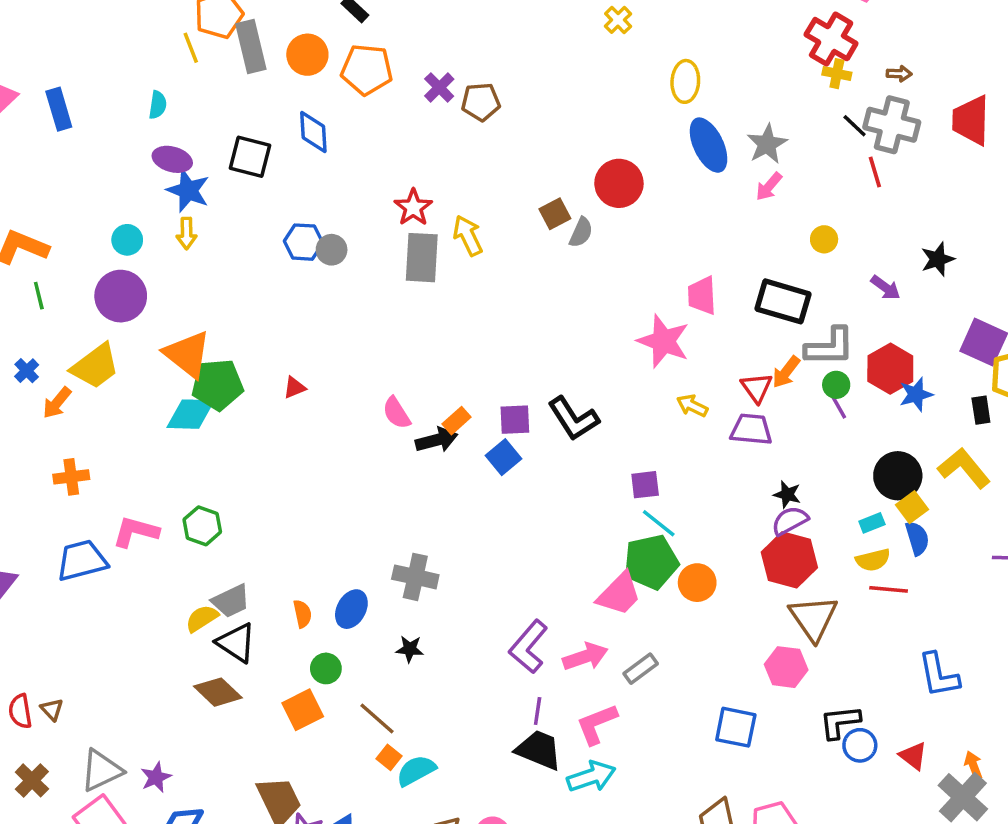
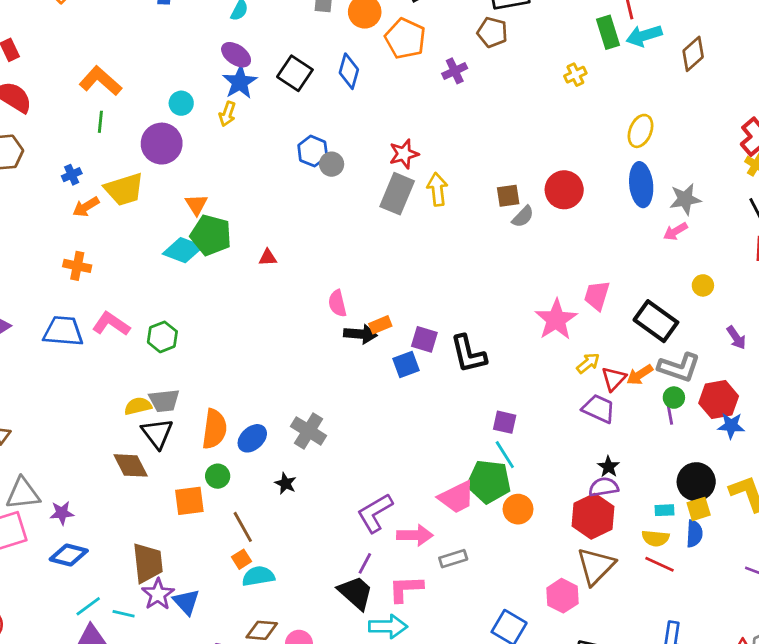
yellow cross: (618, 20) -> (575, 75), moved
brown pentagon: (481, 102) -> (492, 32), moved
orange triangle: (187, 354) -> (196, 204), size x0.6
yellow arrow: (692, 406) -> (588, 363), moved, turned 95
orange semicircle: (302, 614) -> (214, 429), size x1.8

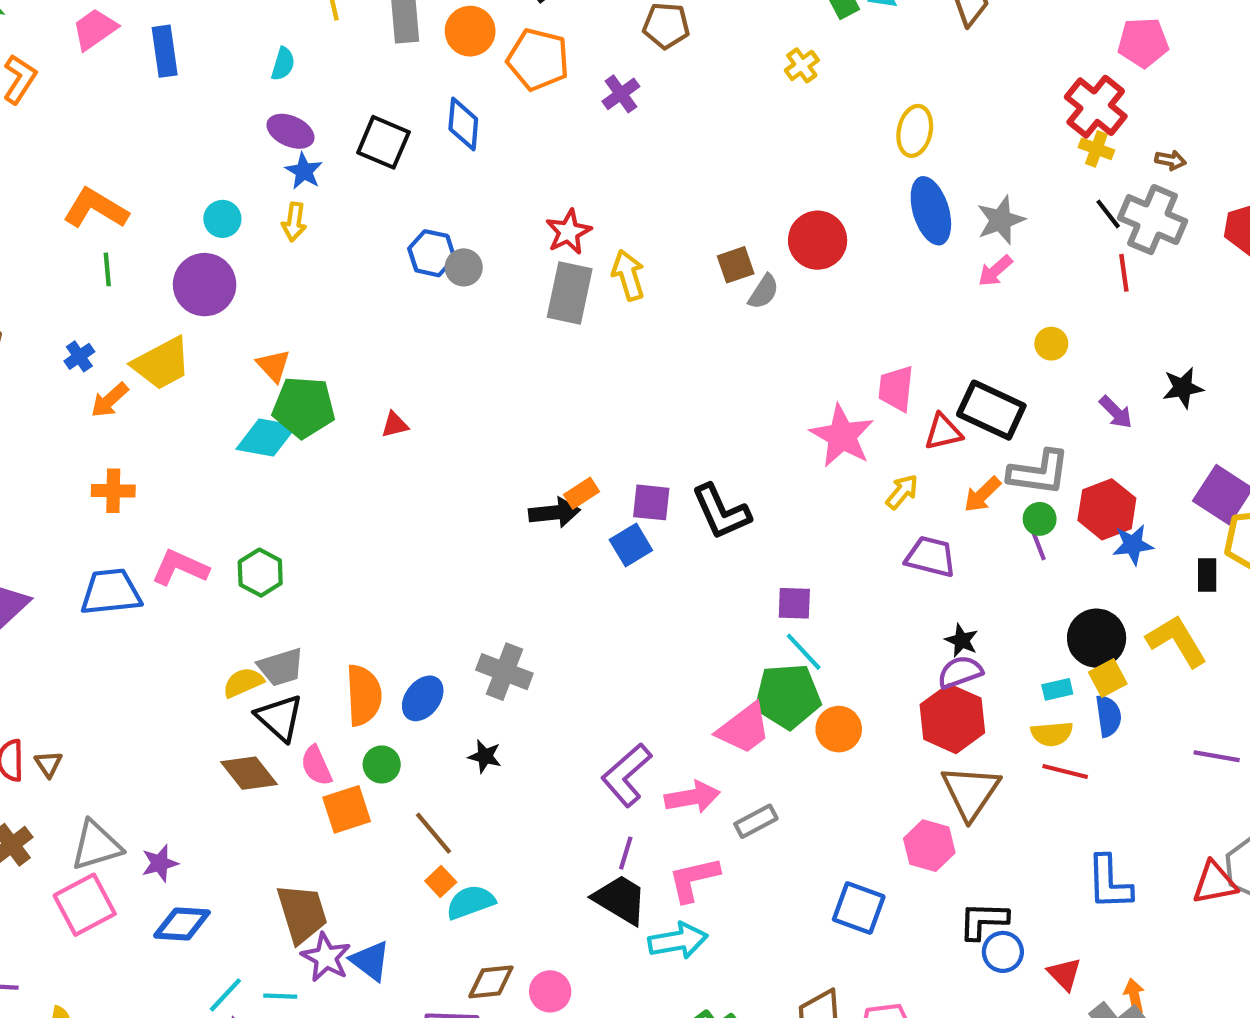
blue star: (240, 82) -> (304, 171), size x0.7
pink semicircle: (337, 303) -> (316, 766), moved
red triangle: (614, 379) -> (943, 432), moved, turned 44

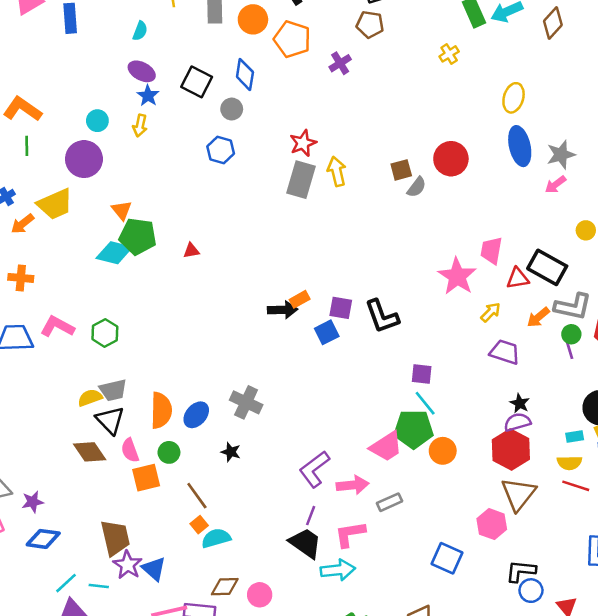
gray circle: (464, 267) -> (232, 109), moved

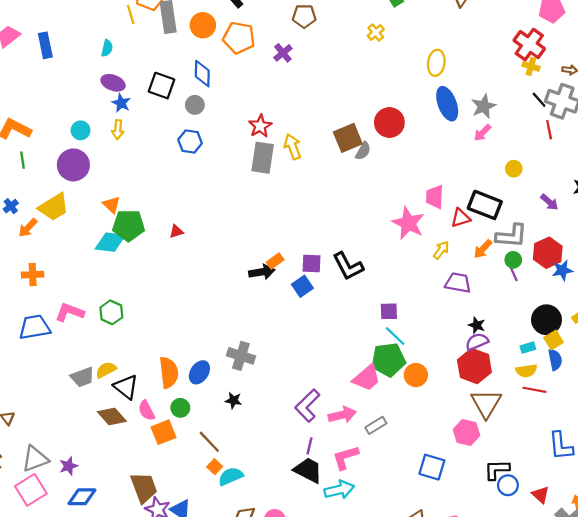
brown square: (401, 170) -> (348, 138), size x1.5
gray trapezoid: (113, 390) -> (82, 377), moved

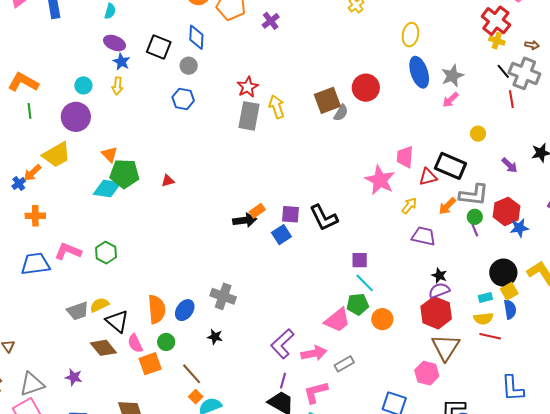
blue cross: (11, 206) -> (19, 183), moved
green pentagon: (388, 360) -> (358, 304), size x0.7
purple star: (69, 466) -> (74, 377), moved, turned 30

